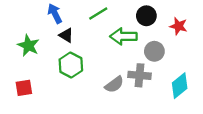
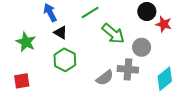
black circle: (146, 16) -> (147, 11), moved
green arrow: (123, 36) -> (113, 34), turned -140

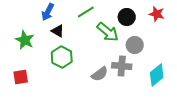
black circle: (147, 11) -> (127, 17), moved
blue arrow: (50, 13) -> (48, 12), turned -126
red star: (164, 24) -> (157, 14), moved

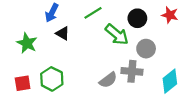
green hexagon: (62, 57) -> (52, 79), moved

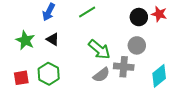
black circle: (137, 18) -> (139, 17), moved
black triangle: (63, 33) -> (53, 39), moved
green arrow: (117, 35) -> (99, 49), moved

